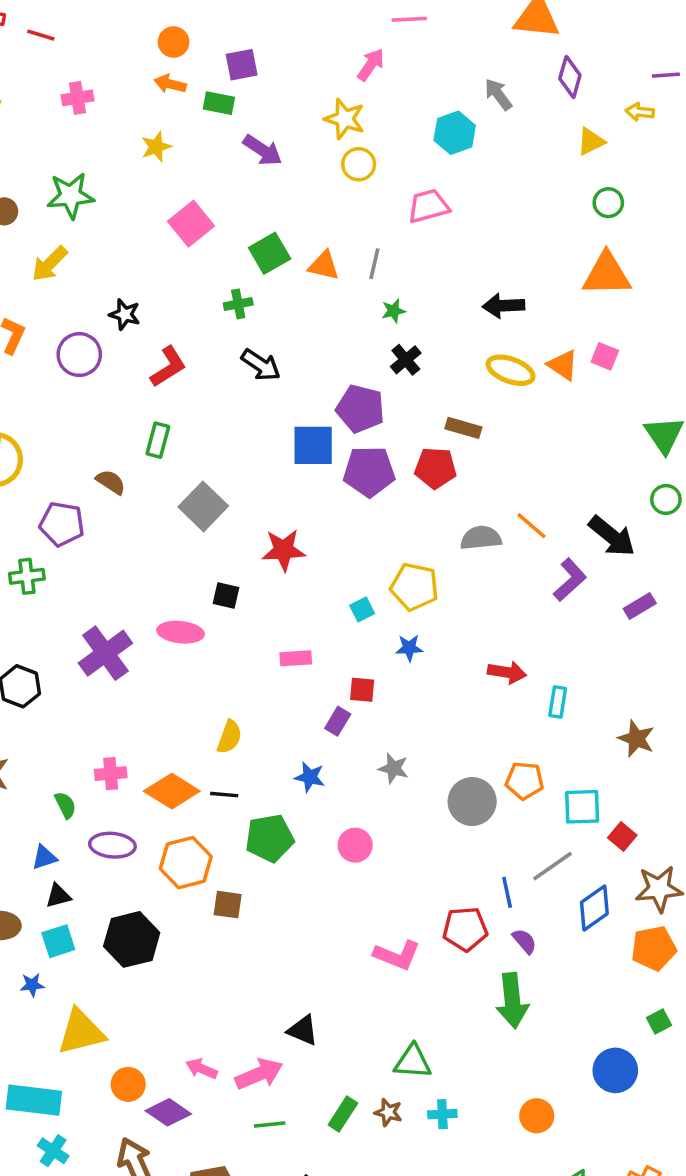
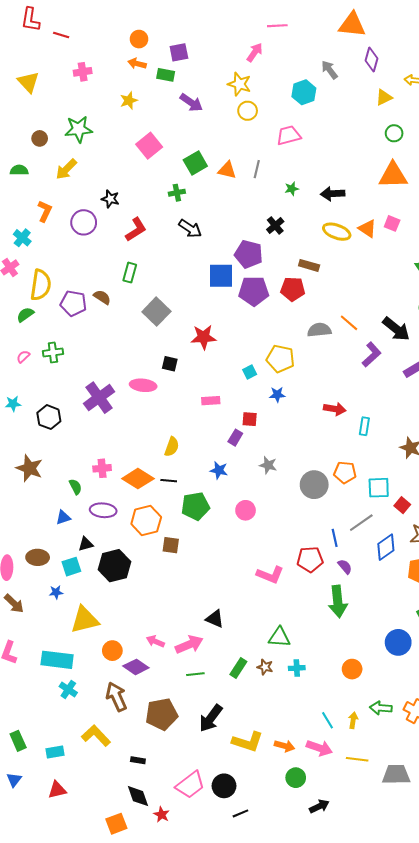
green star: (394, 311) -> (292, 189), moved
purple pentagon: (62, 524) -> (73, 303), moved
black triangle: (58, 896) -> (86, 544), moved

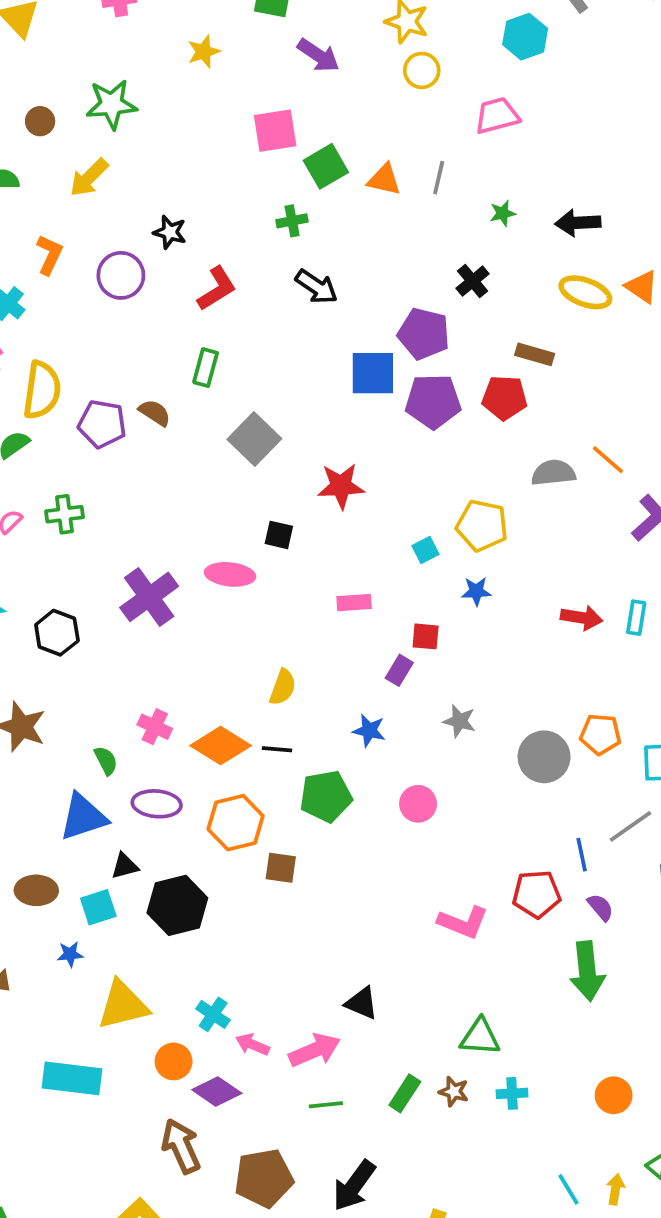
pink square: (149, 146) -> (275, 131), moved, turned 30
cyan rectangle: (364, 426) -> (636, 618), moved
pink cross: (102, 468) -> (155, 727), turned 30
blue triangle: (63, 517) -> (83, 817), size x1.8
cyan cross: (68, 690) -> (213, 1014), moved

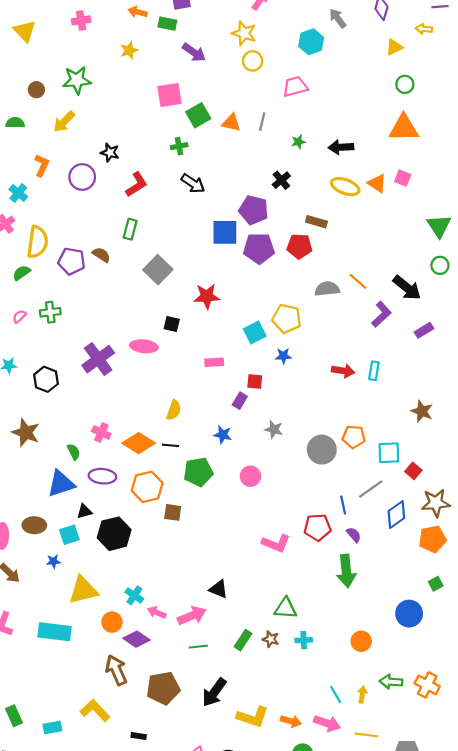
cyan square: (426, 550) -> (255, 332), size x1.5

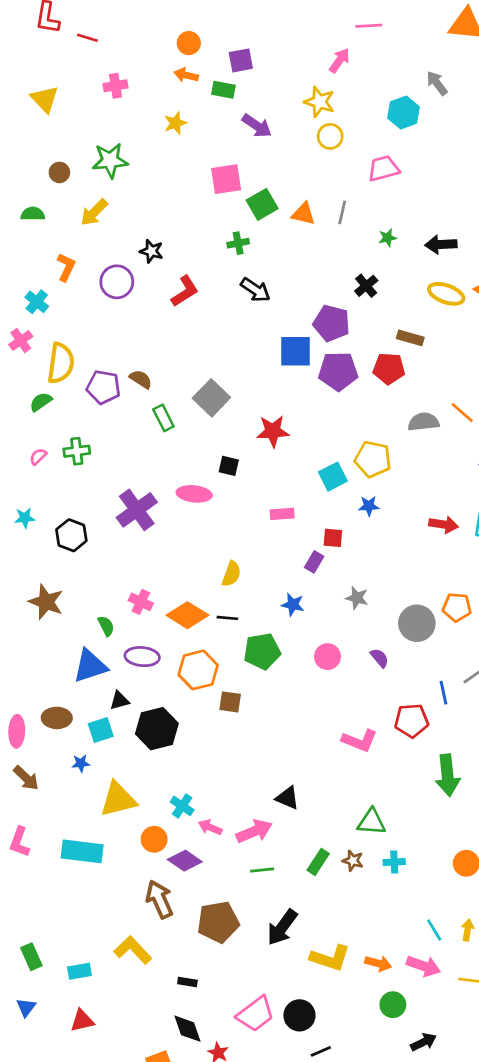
green rectangle: (130, 229) -> (163, 418), moved, turned -42
purple semicircle: (354, 535) -> (380, 658), moved

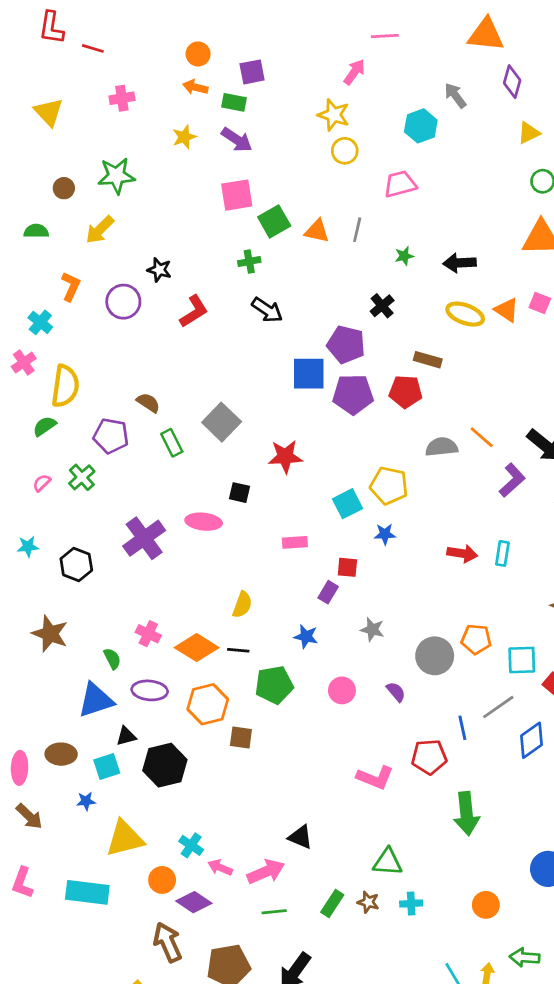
purple arrow: (257, 126) -> (237, 140), moved
purple pentagon: (103, 387) -> (111, 436), moved
green cross: (77, 451) -> (82, 477), turned -35

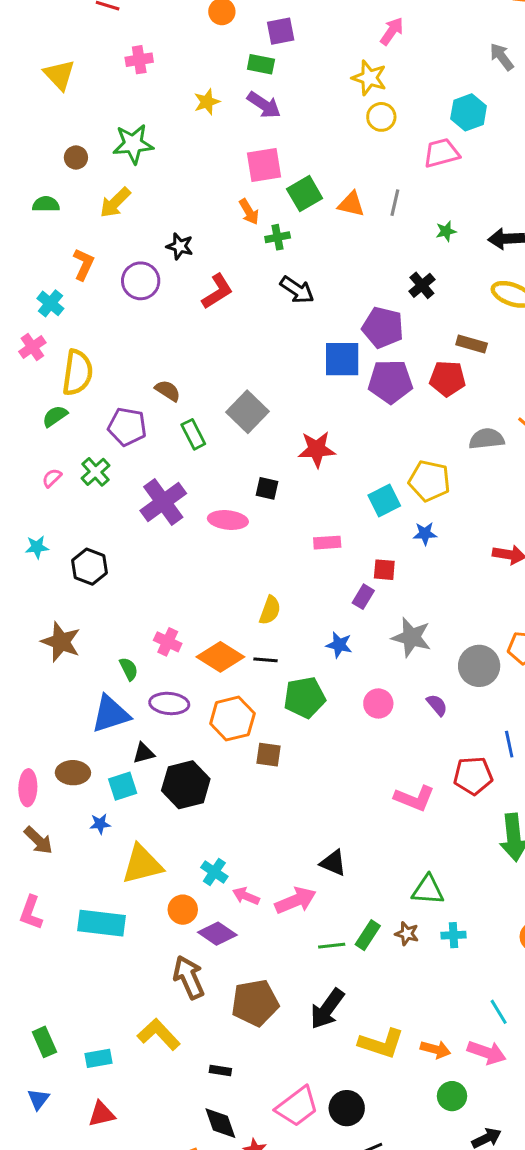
orange arrow: (195, 87) -> (249, 212), moved, turned -135
cyan hexagon: (421, 126) -> (469, 112), moved
purple cross: (144, 538) -> (163, 502), moved
gray star: (372, 630) -> (411, 637), size x1.5
green line: (274, 912) -> (332, 946), moved

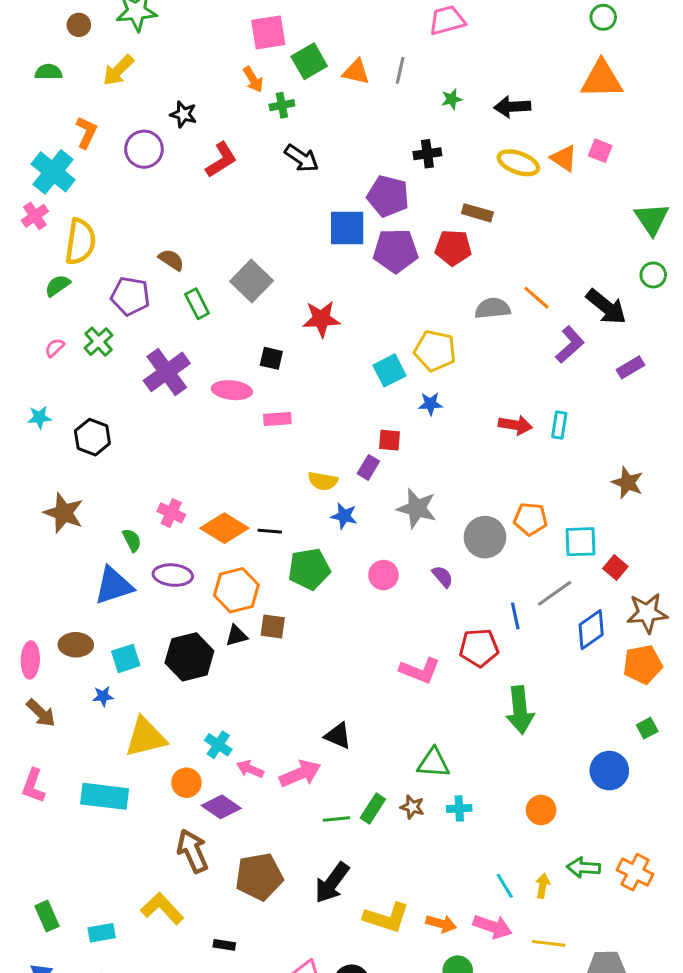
black cross: (422, 285) -> (427, 154), turned 32
cyan cross: (50, 303) -> (53, 172), size x1.6
pink rectangle: (327, 543) -> (277, 419), moved
yellow semicircle: (270, 610) -> (323, 481), moved, turned 80
black triangle: (144, 753) -> (236, 636), moved

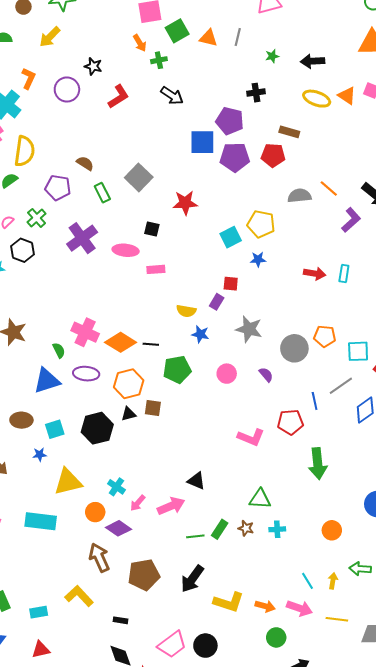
black hexagon: (92, 437) -> (22, 250), moved
pink cross: (171, 513) -> (85, 332), size x1.5
pink arrow: (250, 769) -> (138, 503), turned -72

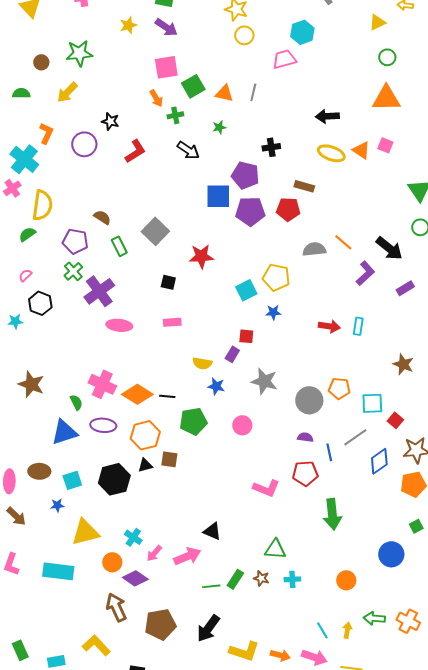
green star: (272, 56) -> (219, 127), moved
green cross: (37, 218) -> (73, 271), moved
pink ellipse: (126, 250) -> (119, 325), moved
purple semicircle: (266, 375) -> (305, 437), moved, turned -42

